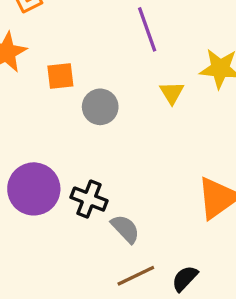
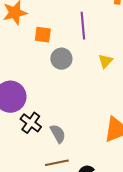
purple line: (147, 29) -> (83, 26), moved
black cross: (89, 199) -> (31, 123), moved

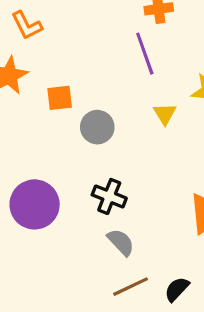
purple line: (83, 26) -> (145, 54), moved
black cross: (31, 123) -> (109, 196), moved

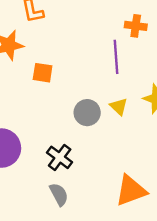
yellow triangle: (165, 114) -> (119, 106), turned -30
gray circle: (97, 127) -> (87, 113), moved

